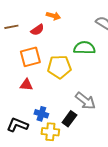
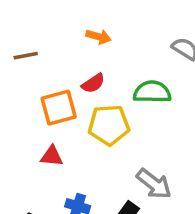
red semicircle: (37, 30) -> (93, 83), moved

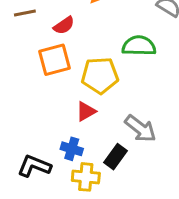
red semicircle: (93, 83) -> (64, 25), moved
red triangle: (52, 156) -> (86, 111), moved, turned -35

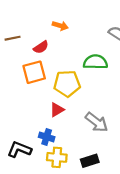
black rectangle: (115, 157) -> (90, 161), moved, turned 36

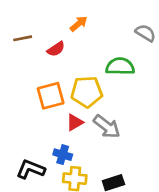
orange arrow: (60, 26) -> (79, 24), turned -56
orange square: (34, 72) -> (51, 96), moved
gray arrow: (97, 122) -> (107, 126), moved

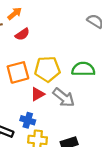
orange arrow: (79, 24) -> (15, 14), moved
green semicircle: (120, 66) -> (83, 69), moved

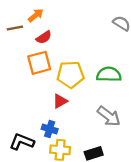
orange square: (18, 72) -> (39, 63), moved
gray arrow: (64, 97) -> (109, 116), moved

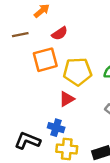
brown line: (15, 28) -> (20, 35), moved
red semicircle: (44, 37) -> (60, 33), moved

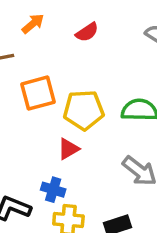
red semicircle: (60, 33) -> (87, 32), moved

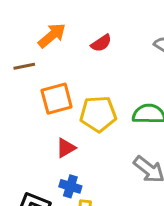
orange arrow: (33, 24) -> (52, 35), size x1.4
red triangle: (68, 149) -> (66, 148), moved

